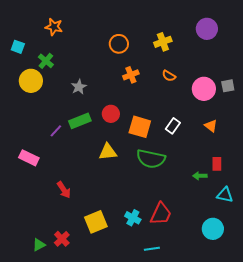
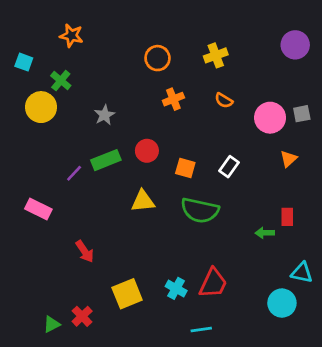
purple circle: (207, 29) -> (295, 45), moved
orange triangle: (211, 126) -> (289, 159), moved, turned 40
orange square: (140, 127) -> (185, 168), size x0.7
cyan triangle: (225, 195) -> (302, 273), moved

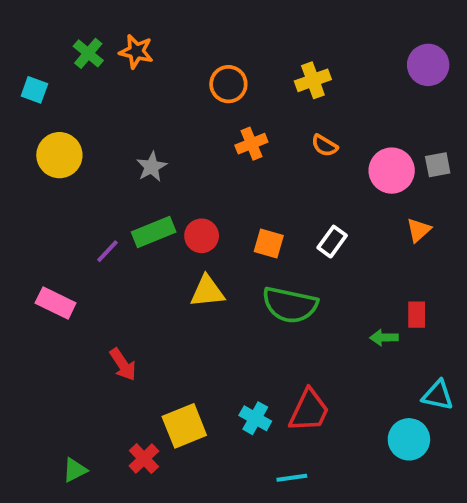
orange star: (71, 36) -> (136, 51), moved
green cross: (61, 81) -> (88, 53), moved
red circle: (147, 151) -> (202, 236), moved
red cross: (82, 316) -> (144, 459), moved

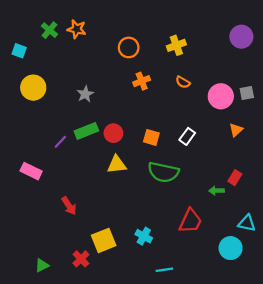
red rectangle: (417, 315) -> (235, 178), turned 32
red trapezoid: (309, 411) -> (190, 221), moved

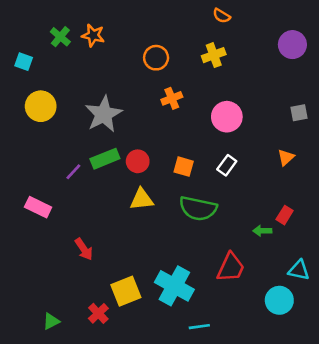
orange semicircle: (183, 82) -> (222, 16), moved
gray star: (85, 94) -> (104, 114), size x1.8
pink circle: (221, 96) -> (227, 117), moved
cyan cross: (144, 236) -> (174, 286), size x1.8

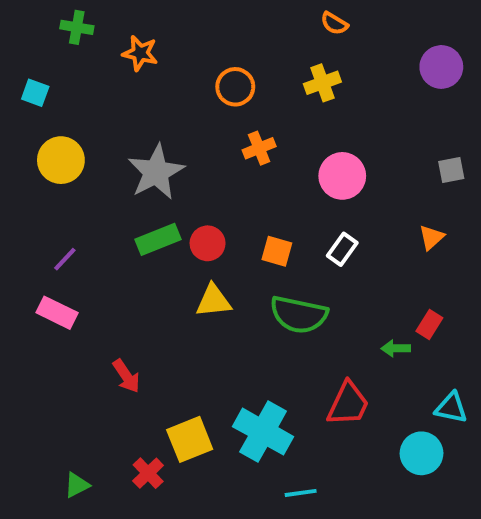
green cross: (60, 37) -> (77, 27), moved, turned -30
purple line: (73, 172) -> (65, 259), moved

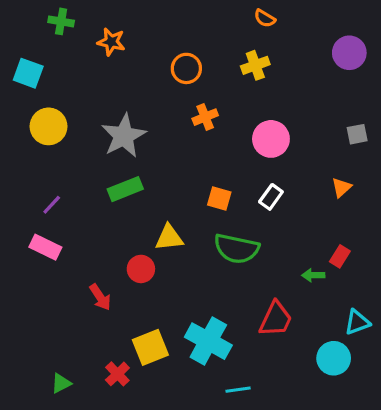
cyan square: (35, 93) -> (28, 73), size x1.4
red circle: (208, 243) -> (141, 269), moved
cyan triangle: (451, 408) -> (357, 322), turned -32

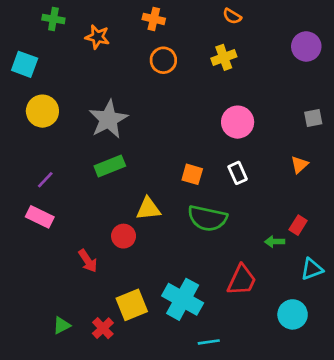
orange cross: (205, 117) -> (154, 19), moved, turned 35
white rectangle: (271, 197) -> (238, 173), turned -60
cyan triangle: (357, 322) -> (312, 269), moved
green triangle: (61, 383) -> (62, 325), moved

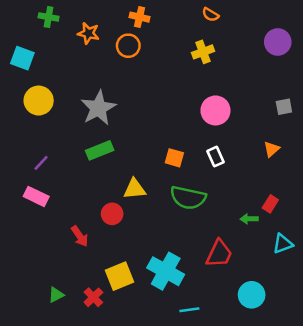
orange circle: (163, 60) -> (128, 46), moved
cyan circle: (293, 314) -> (252, 295), moved

